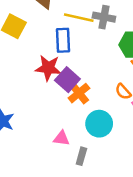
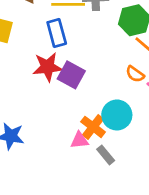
orange cross: (79, 93) -> (93, 127), moved
gray rectangle: (81, 156) -> (106, 155), turned -42

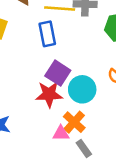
red star: (47, 67) -> (49, 94), moved
cyan circle: (117, 115) -> (82, 89), moved

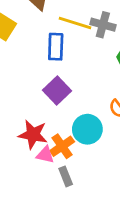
cyan circle: (82, 89) -> (87, 129), moved
red star: (49, 94) -> (33, 135), moved

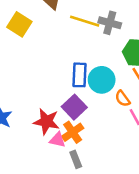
blue rectangle: (56, 47) -> (80, 75), moved
purple square: (57, 91) -> (74, 107), moved
cyan circle: (87, 129) -> (102, 80), moved

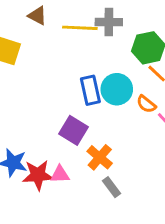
purple square: (74, 107) -> (73, 130), moved
red star: (46, 122) -> (38, 175), moved
pink triangle: (57, 140) -> (60, 174), moved

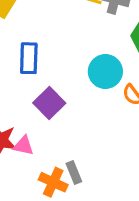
blue rectangle: (90, 90) -> (29, 58), moved
orange cross: (100, 157) -> (53, 182), moved, turned -30

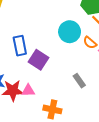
blue rectangle: (29, 58) -> (20, 46), moved
gray rectangle: (74, 173) -> (79, 81), moved

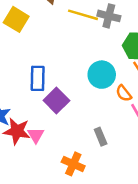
pink triangle: (28, 91) -> (36, 135), turned 48
orange cross: (52, 109) -> (73, 164), moved

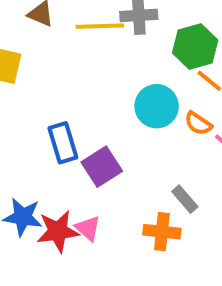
purple square: (56, 101) -> (102, 167), turned 30
orange cross: (73, 164) -> (162, 232), moved

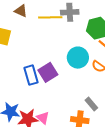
purple square: (102, 167) -> (48, 72), moved

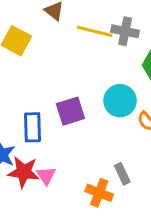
blue rectangle: (31, 75) -> (32, 127), moved

